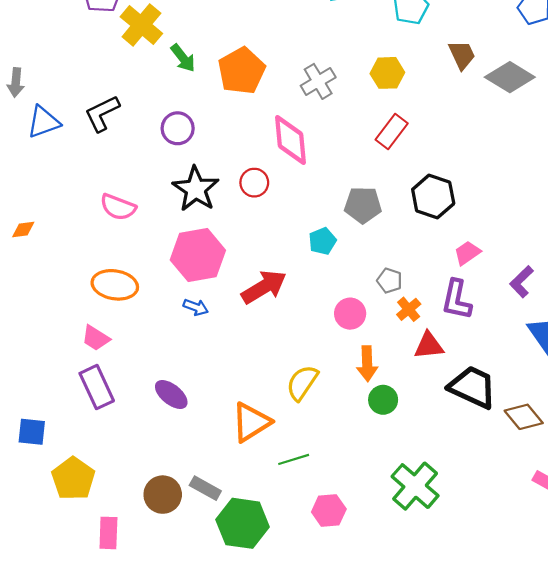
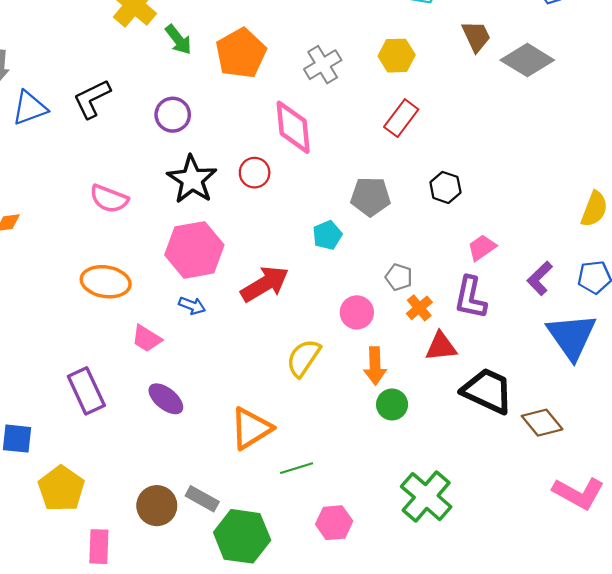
black hexagon: (433, 196) -> (445, 187), size x0.7
pink trapezoid: (96, 338) -> (147, 339), moved
yellow semicircle: (302, 383) -> (303, 358), moved

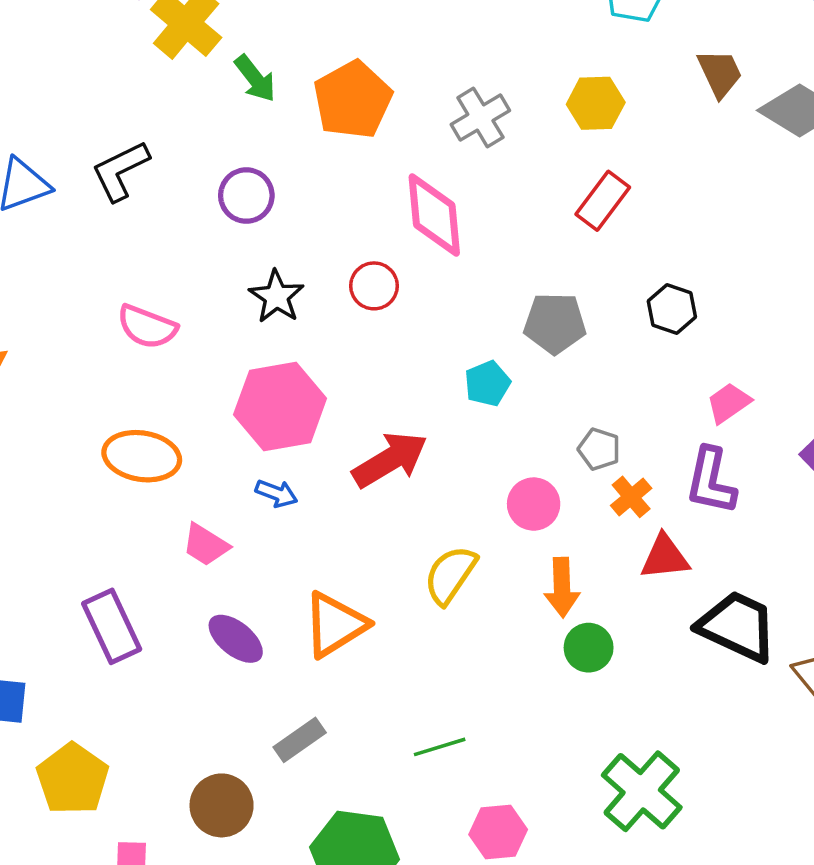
black star: (192, 179) -> (276, 297), size x0.7
orange triangle: (251, 428) -> (335, 625), moved
gray rectangle: (202, 499) -> (300, 740), moved, turned -64

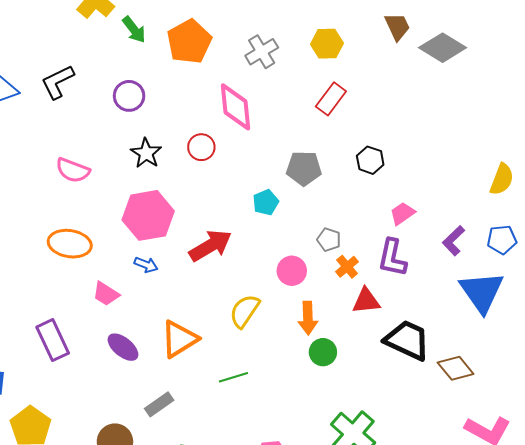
green line: (440, 747) -> (234, 377), moved

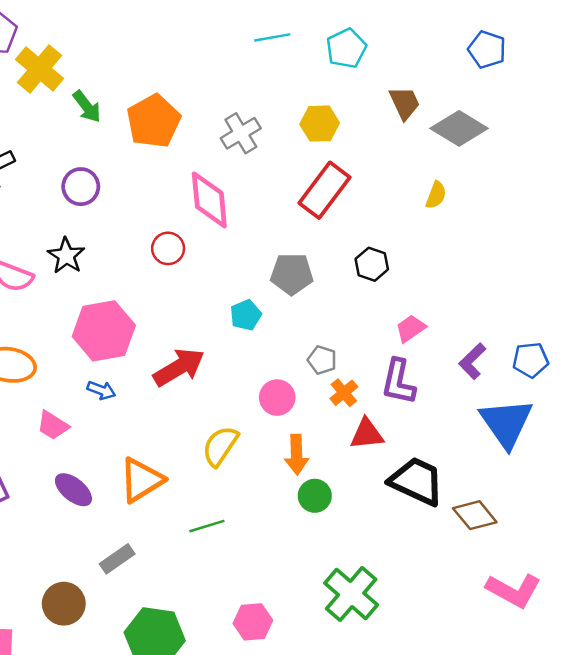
red rectangle: (331, 99) -> (324, 190), size x1.4
black star: (146, 153) -> (66, 256), moved
yellow semicircle: (502, 179) -> (436, 195), moved, size x0.7

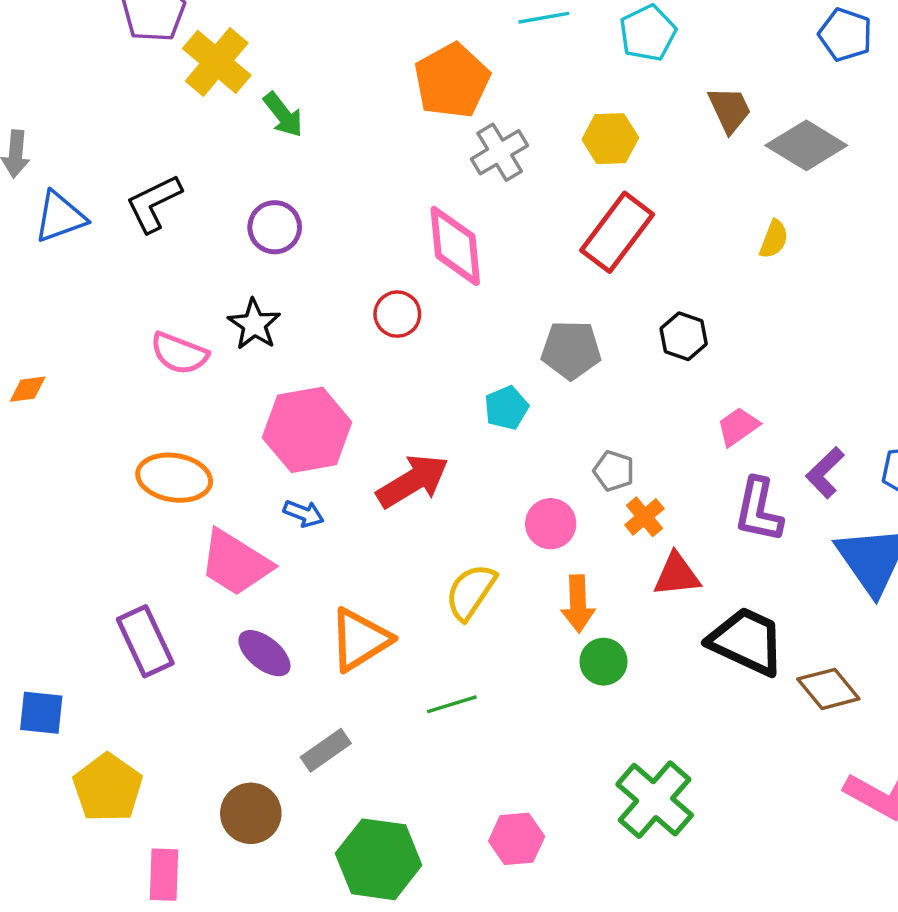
orange pentagon: (153, 121) -> (452, 81), moved
purple L-shape: (398, 382) -> (759, 510), moved
pink trapezoid: (53, 425) -> (235, 563), size x1.6

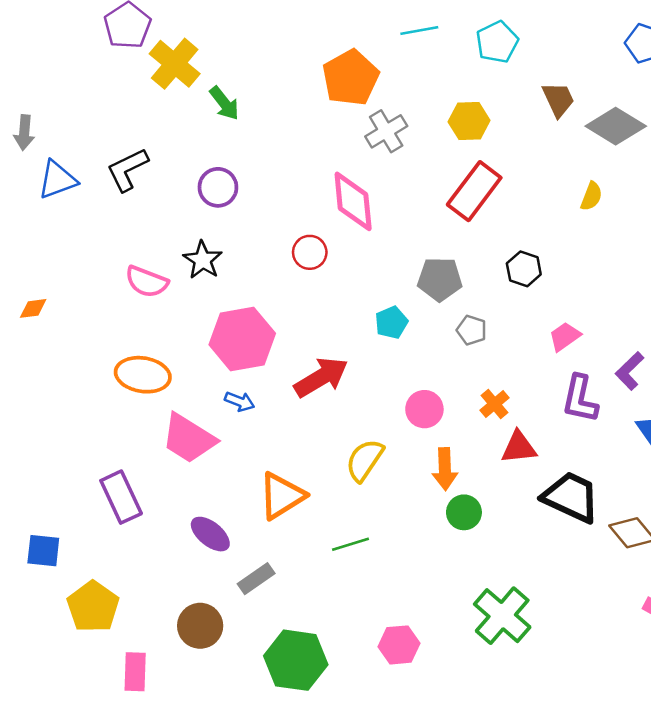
gray pentagon: (614, 471) -> (472, 330), moved
purple ellipse: (264, 653) -> (210, 534), moved

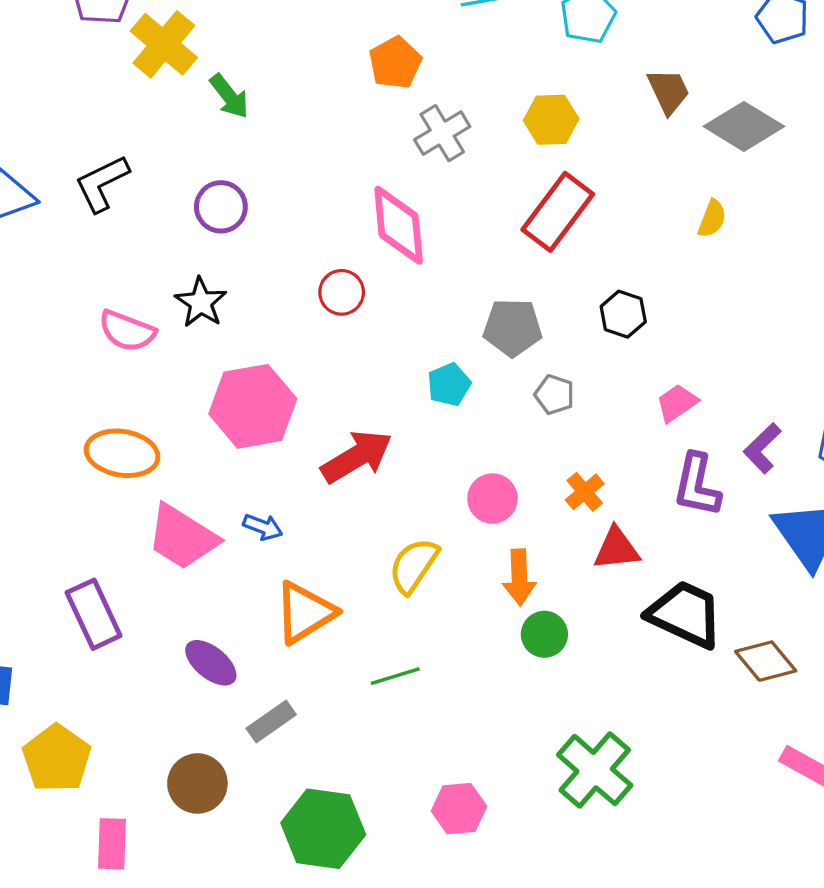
orange pentagon: (351, 78) -> (395, 63), size x0.7
blue arrow: (240, 401) -> (263, 527), moved

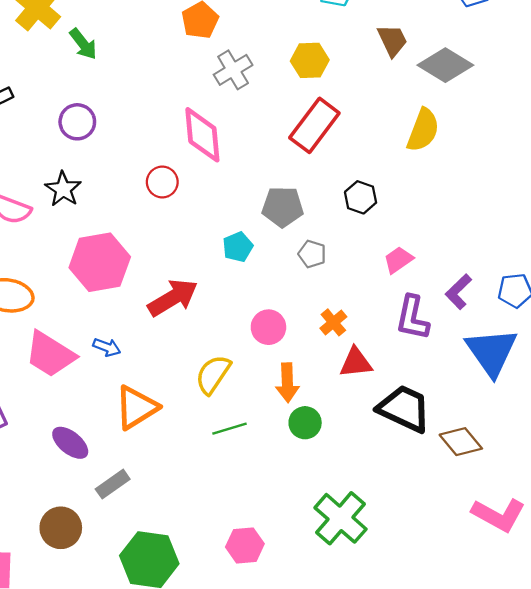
yellow semicircle: (712, 219) -> (423, 130), size x1.6
green line: (395, 676) -> (230, 429), moved

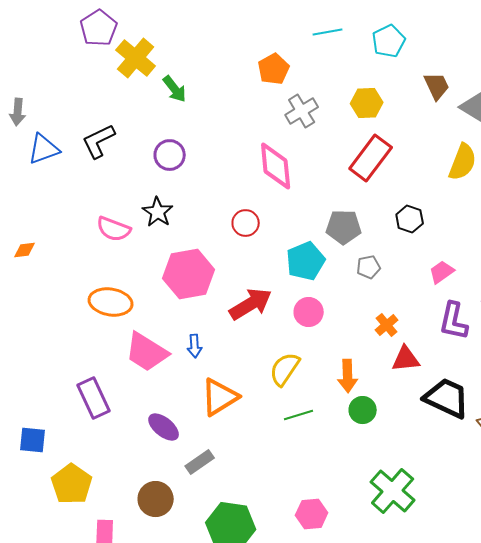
red circle: (162, 182) -> (246, 223), moved
cyan pentagon: (238, 247) -> (306, 261), size x1.5
gray pentagon: (312, 254) -> (369, 267), turned -30
pink circle: (268, 327) -> (309, 312), moved
blue arrow: (107, 347) -> (195, 346), turned 65

